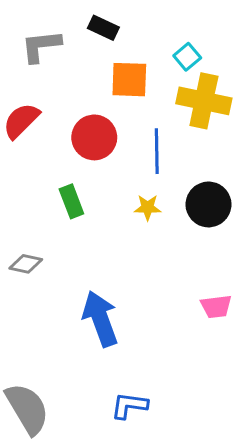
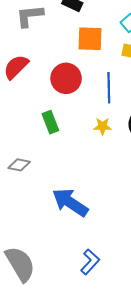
blue arrow: (100, 319) -> (70, 202), turned -36
blue L-shape: (129, 406) -> (90, 262), turned 125

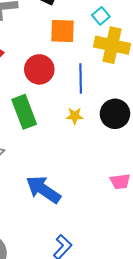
green rectangle: (50, 122) -> (24, 112), size x1.5

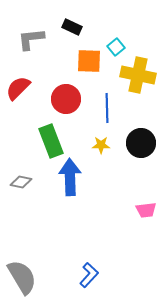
cyan square: (101, 16) -> (116, 47), moved
blue arrow: (43, 190) -> (70, 177), moved, turned 54

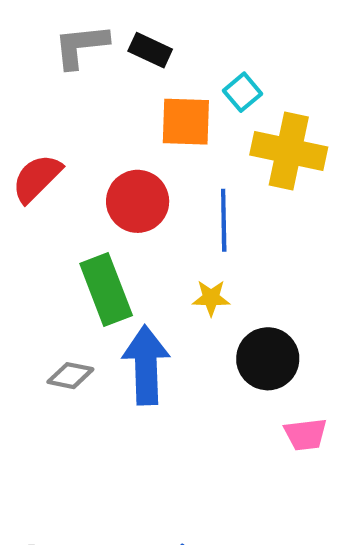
gray L-shape: (31, 39) -> (81, 46), moved
black circle: (141, 143) -> (268, 359), moved
gray diamond: (21, 182) -> (70, 376), moved

